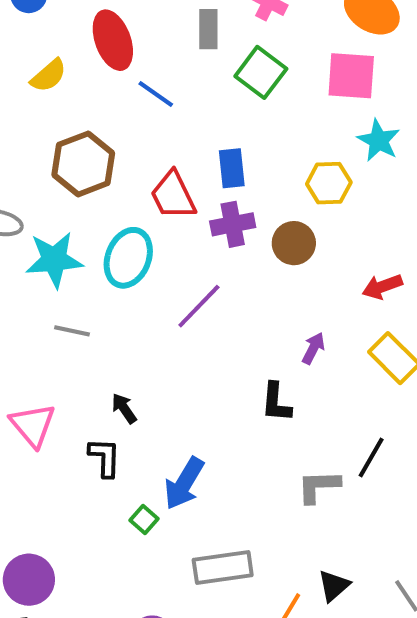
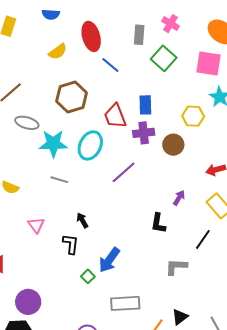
pink triangle: (33, 425) -> (36, 225), size x0.7
black line: (371, 457) -> (203, 239), moved

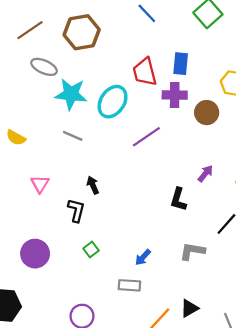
brown hexagon: (72, 97) -> (82, 32), moved
blue arrow: (109, 260) -> (143, 257), moved, size x0.6
purple circle: (28, 302) -> (35, 254), moved
gray rectangle: (125, 303) -> (129, 285), size x0.7

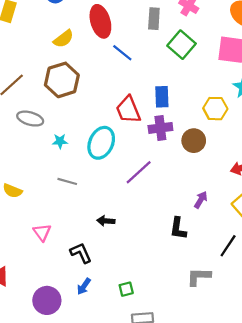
cyan star: (71, 94) -> (60, 141), size x0.5
black arrow: (93, 185) -> (106, 221), moved, turned -54
black L-shape: (76, 210) -> (81, 253), turned -30
green square: (91, 249) -> (126, 289), moved, turned 32
blue arrow: (143, 257) -> (84, 286), moved

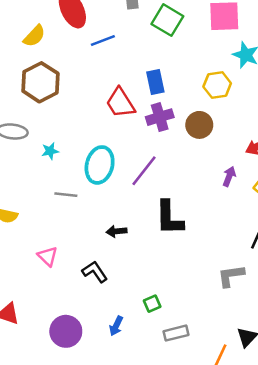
blue line: (122, 53) -> (103, 40), turned -50
cyan ellipse: (101, 143) -> (100, 165), moved
purple arrow: (201, 200) -> (229, 176), moved
black L-shape: (178, 228) -> (169, 218), moved, size x1.4
blue arrow: (84, 286) -> (116, 326), moved

